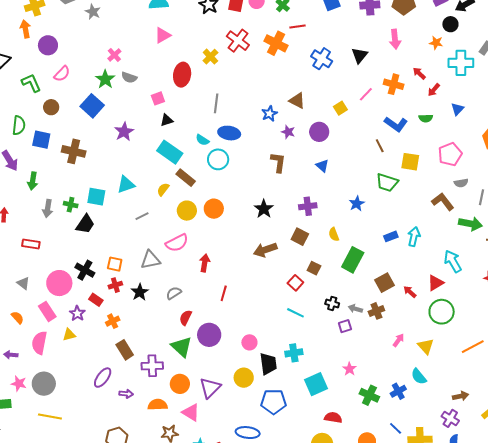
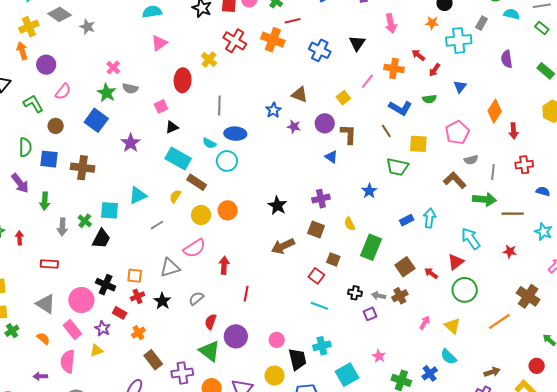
brown L-shape: (278, 162) -> (348, 134), moved
green cross: (71, 205) -> (85, 221), turned 32
gray triangle: (23, 283) -> (46, 304), size x1.5

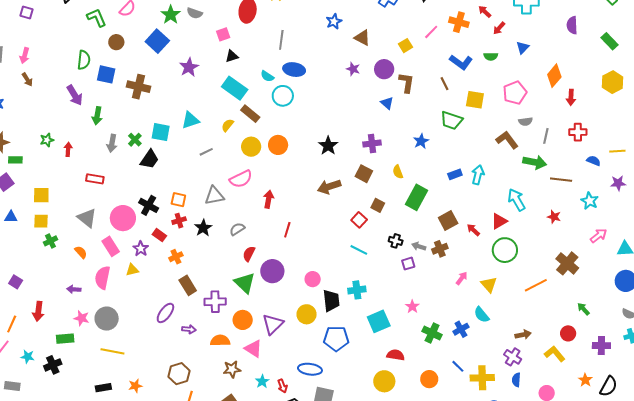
blue star: (273, 110) -> (334, 21), moved

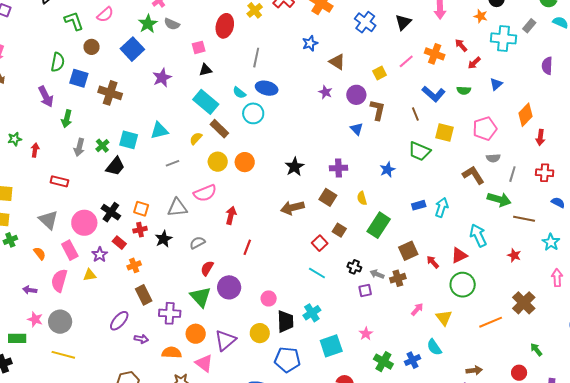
pink arrow: (599, 236) -> (557, 278), turned -60
cyan cross: (357, 290) -> (312, 313), turned -30

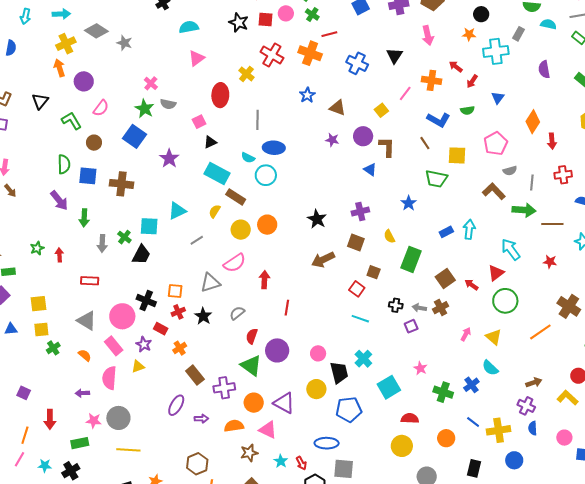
purple triangle: (225, 340) -> (284, 403), turned -40

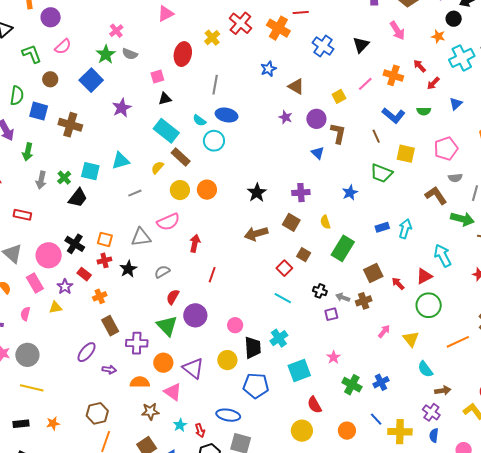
pink arrow: (428, 35) -> (397, 31), turned -30
cyan cross: (496, 51) -> (462, 58), turned -30
cyan semicircle: (490, 368) -> (425, 369), moved
pink semicircle: (109, 378) -> (25, 314), size x0.6
red semicircle: (410, 418) -> (314, 405), turned -132

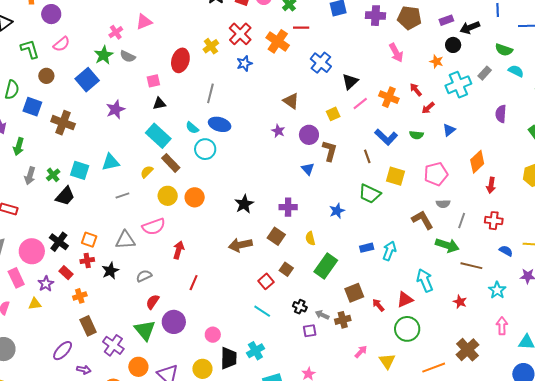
pink triangle: (166, 14) -> (144, 22), moved
black triangle: (361, 45) -> (350, 81), moved
blue star: (268, 69) -> (244, 63), moved
purple cross: (137, 343) -> (113, 345), turned 30

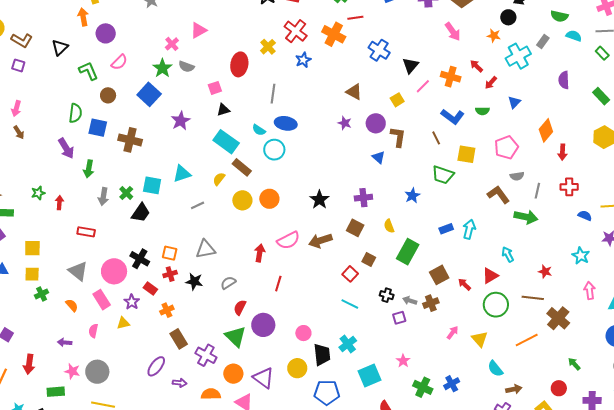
pink semicircle: (154, 227) -> (288, 240), moved
brown line: (471, 266) -> (533, 298), moved
black star: (110, 271) -> (194, 281), turned -30
cyan arrow: (425, 280) -> (508, 254), size x0.7

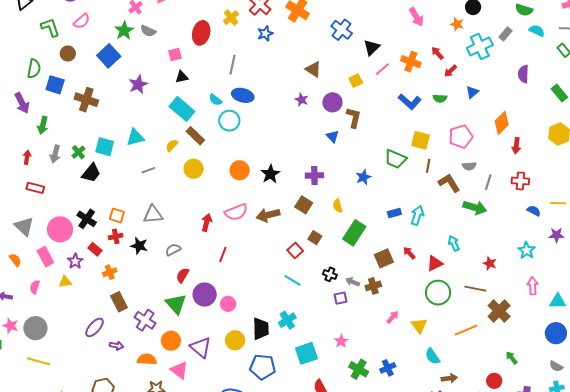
brown line: (436, 138) -> (428, 166), moved, turned 32
orange circle: (269, 199) -> (240, 170), moved
red arrow: (59, 203) -> (27, 157), moved
red arrow: (464, 284) -> (409, 253), moved
pink circle: (303, 333) -> (228, 304), moved

